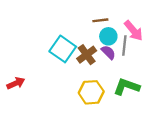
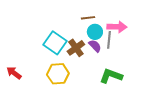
pink arrow: (133, 31) -> (117, 27), turned -48
red arrow: (16, 83) -> (14, 73), turned -119
yellow hexagon: (91, 92) -> (58, 74), moved

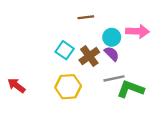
brown line: (88, 18) -> (86, 17), moved
gray line: (109, 40) -> (114, 78), moved, turned 72
cyan square: (55, 43) -> (65, 50), size x0.7

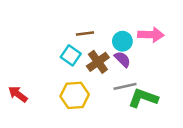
brown line: (86, 17) -> (85, 33), moved

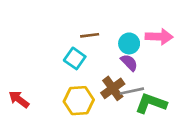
brown cross: (98, 62) -> (113, 88), moved

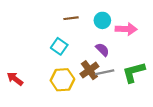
brown line: (90, 35) -> (71, 18), moved
cyan circle: (129, 43) -> (102, 20), moved
green L-shape: (151, 103) -> (134, 72), moved, turned -35

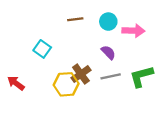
cyan square: (59, 46) -> (42, 49), moved
brown cross: (89, 70) -> (81, 74), moved

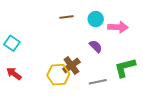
cyan square: (42, 49) -> (12, 43), moved
gray line: (111, 76) -> (98, 82), moved

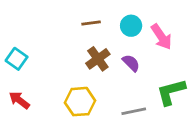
pink arrow: (118, 27) -> (161, 37), turned 54
brown cross: (71, 66) -> (98, 59), moved

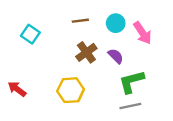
cyan square: (17, 59) -> (30, 34), moved
green L-shape: (171, 92) -> (132, 82), moved
gray line: (134, 111) -> (130, 106), moved

